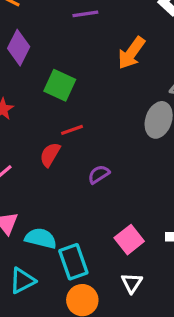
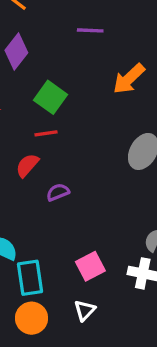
red line: (72, 130) -> (46, 133), moved
purple semicircle: (99, 174) -> (58, 192), moved

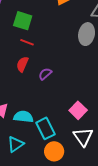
red line: (46, 133) -> (27, 42), turned 48
white triangle: (85, 310) -> (83, 137), size x1.5

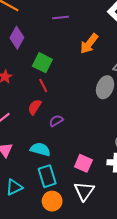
red line: (27, 42) -> (43, 85), turned 32
pink square: (78, 110) -> (83, 163), turned -30
cyan semicircle: (23, 117) -> (40, 149), moved

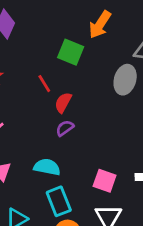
green square: (42, 63) -> (71, 52), moved
red semicircle: (35, 107) -> (63, 103), moved

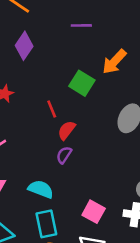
purple semicircle: (65, 128) -> (64, 155), turned -30

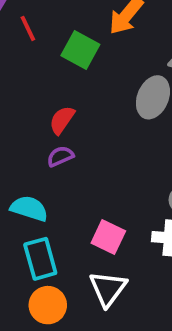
red line: (52, 109) -> (28, 28), moved
purple semicircle: (64, 155) -> (60, 156), turned 36

